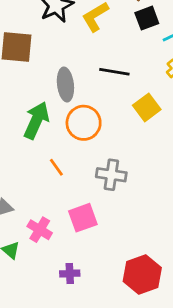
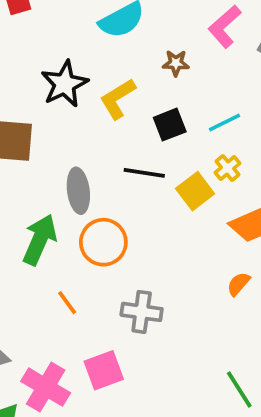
black square: (147, 18) -> (170, 125), moved
yellow square: (147, 107) -> (195, 191), moved
pink cross: (40, 230) -> (46, 387), size x1.4

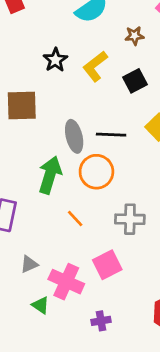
black star: (65, 84) -> (55, 60), size x0.7
black line: (144, 173) -> (111, 135), moved

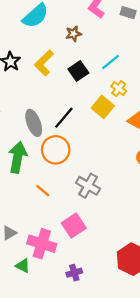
black line: (111, 135) -> (64, 118), turned -45
gray cross: (130, 219) -> (88, 186), turned 35

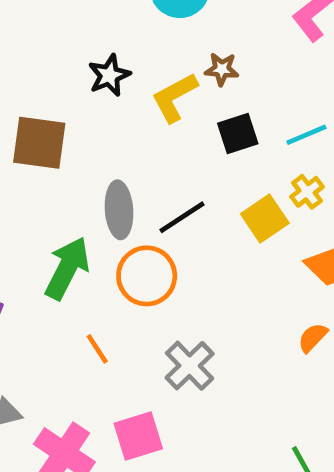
brown star: (73, 34) -> (222, 69), moved

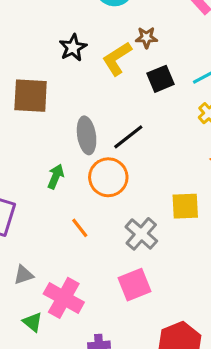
yellow square: (265, 218) -> (185, 206), moved, turned 36
green arrow: (67, 268) -> (56, 176), size x0.6
pink square: (138, 436) -> (134, 285), moved

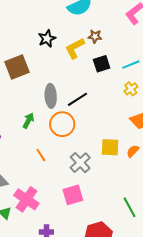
brown square: (31, 96) -> (17, 67), turned -30

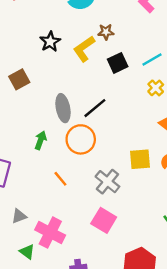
brown square: (17, 67) -> (19, 79), size x0.7
pink square: (73, 195) -> (104, 220), turned -35

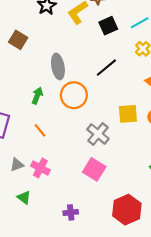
brown square: (19, 79) -> (18, 40), turned -30
black line: (95, 108) -> (106, 68), moved
orange line: (60, 179) -> (40, 130), moved
pink cross: (50, 233) -> (40, 168), moved, size x0.7

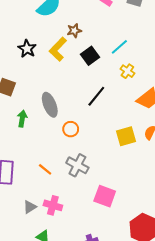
orange circle: (74, 95) -> (71, 129), size x0.6
green arrow: (37, 96) -> (22, 119), moved
gray cross: (98, 134) -> (77, 165), moved

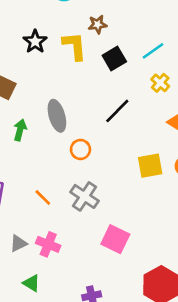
yellow L-shape: (58, 49) -> (74, 46), turned 125

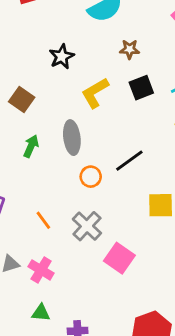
yellow L-shape: (74, 46) -> (95, 93), moved, turned -124
black line: (117, 111) -> (129, 161), moved
pink square: (115, 239) -> (119, 258), moved
green triangle: (32, 283) -> (41, 313), moved, turned -36

